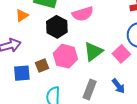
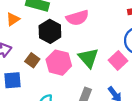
green triangle: (93, 52) -> (88, 58), turned -35
brown square: (42, 65) -> (32, 60), moved, turned -32

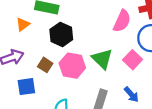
pink semicircle: (77, 18) -> (122, 21), moved, turned -45

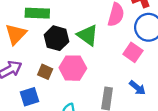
orange triangle: (23, 24) -> (16, 34), size x1.5
green triangle: (102, 59) -> (88, 35), moved

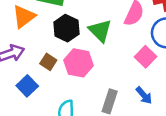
blue square: (30, 97) -> (27, 86), turned -36

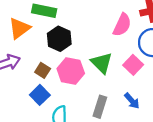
green triangle: (100, 31) -> (102, 63), moved
blue square: (27, 86) -> (40, 95), moved

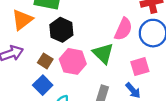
pink semicircle: (122, 25) -> (123, 29), moved
pink square: (133, 65) -> (140, 67), moved, turned 30

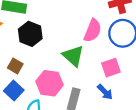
pink hexagon: (73, 61) -> (49, 83), moved

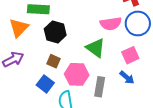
pink semicircle: (93, 31) -> (111, 24), turned 65
brown square: (15, 66) -> (53, 61), moved

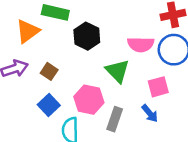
black hexagon: (55, 32) -> (87, 36), moved
brown square: (53, 61) -> (49, 71), moved

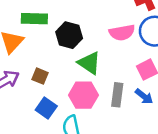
green triangle: (117, 71) -> (89, 63), moved
gray rectangle: (115, 119) -> (117, 95), moved

